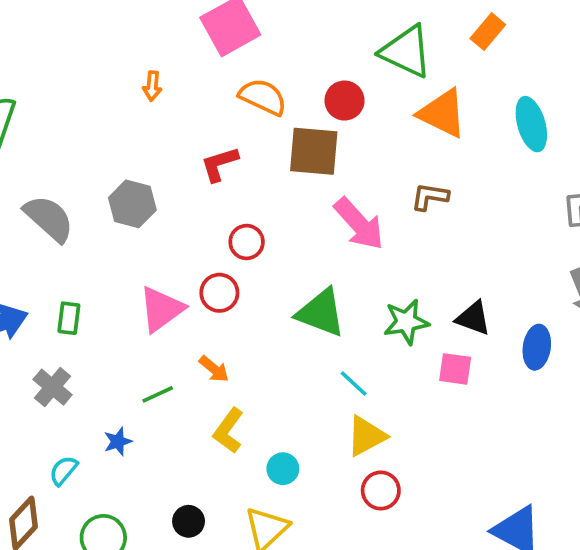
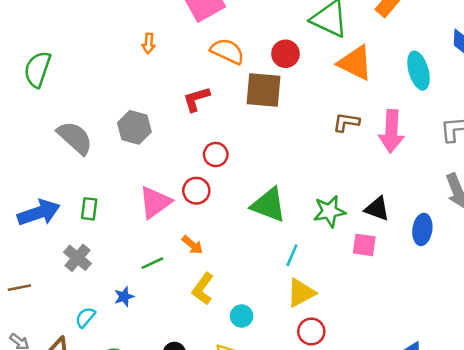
pink arrow: (359, 224) -> (391, 131), moved, turned 45
cyan line: (354, 383) -> (292, 255), turned 70

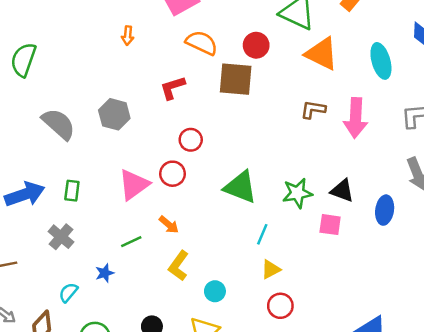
yellow triangle: (301, 293) -> (271, 269), size x0.7

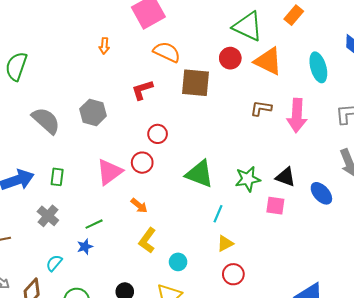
red circle: (256, 45) -> (230, 58), moved
blue ellipse: (385, 210) -> (321, 193), turned -50
green line: (131, 242) -> (94, 224), moved

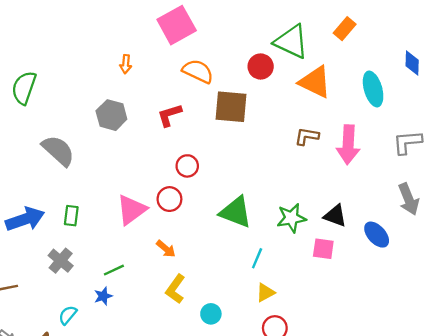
red circle: (230, 58) -> (261, 66), moved
gray hexagon: (93, 112) -> (111, 115), moved

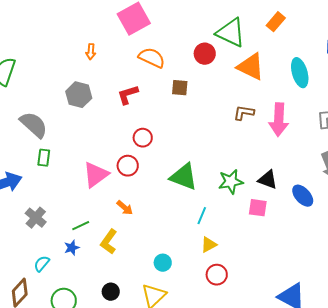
brown square: (231, 107) -> (180, 88), size x0.6
green rectangle: (71, 216) -> (44, 158), moved
yellow L-shape: (175, 289) -> (109, 242), moved

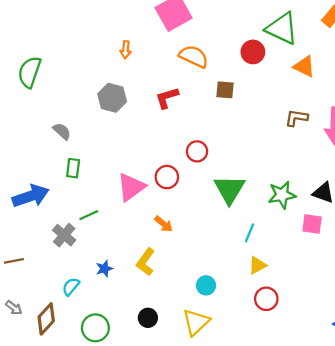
orange triangle: (251, 67) -> (304, 66), size x0.7
gray semicircle: (34, 125) -> (62, 131), size x0.6
red circle: (143, 138) -> (197, 151), moved
green triangle: (184, 177) -> (229, 189), turned 40
green line: (81, 226) -> (89, 215), moved

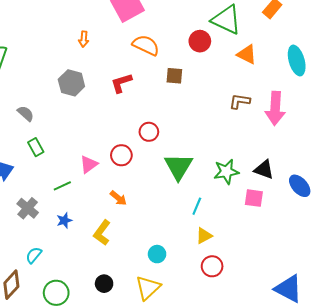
green rectangle: (73, 168) -> (36, 147), turned -36
pink triangle: (131, 187) -> (89, 164), size x0.7
green line: (89, 215) -> (62, 186), moved
blue star: (104, 269) -> (64, 220), moved

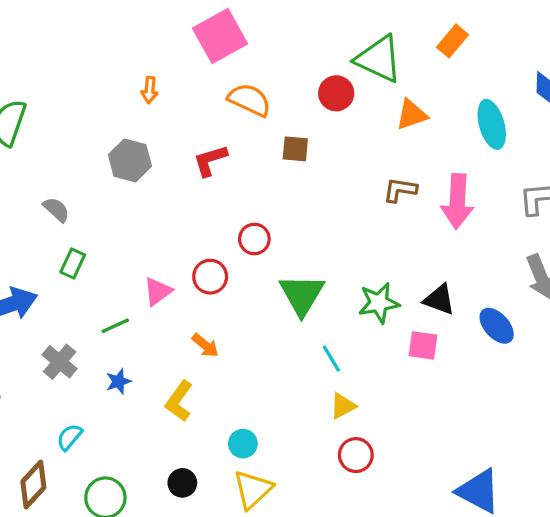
orange triangle: (247, 54) -> (412, 115), turned -45
green rectangle: (36, 147) -> (73, 264), turned 54
cyan line: (197, 206) -> (331, 358), turned -54
cyan circle: (157, 254) -> (243, 444), moved

